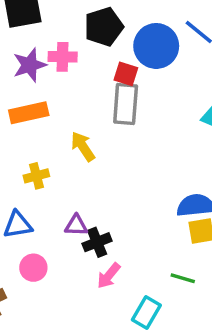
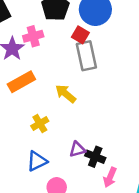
red square: (126, 74) -> (80, 35), turned 30
black cross: (97, 242) -> (95, 157), turned -30

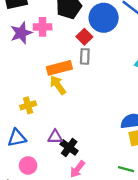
gray rectangle: (86, 56) -> (85, 56), size x0.6
orange rectangle: (21, 82) -> (59, 68), moved

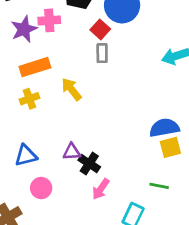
orange rectangle: (59, 68) -> (35, 67), moved
yellow cross: (28, 105) -> (29, 99), moved

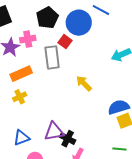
gray rectangle: (102, 53) -> (52, 57), moved, size x1.6
yellow arrow: (71, 89) -> (84, 83), moved
purple triangle: (72, 152) -> (54, 132), size x1.5

